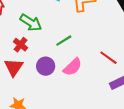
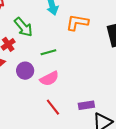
red line: (108, 58) -> (53, 107), moved

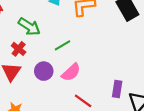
purple rectangle: (86, 105) -> (117, 89), turned -56

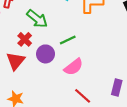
purple circle: (44, 71) -> (46, 54), moved

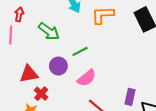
red cross: (25, 39) -> (41, 94), moved
red triangle: (16, 61) -> (29, 74), turned 42

